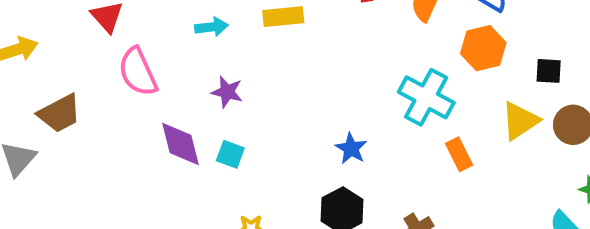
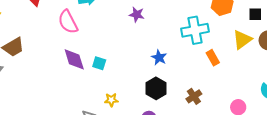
pink semicircle: (138, 72) -> (68, 22), moved
purple star: (227, 92) -> (137, 15), moved
cyan cross: (426, 97) -> (195, 30), turned -36

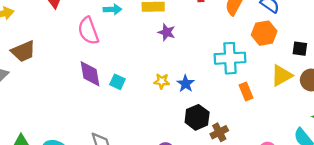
black hexagon: (156, 88) -> (197, 117), moved
yellow star: (111, 100) -> (162, 81), moved

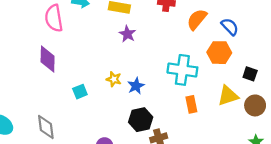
cyan square: (117, 82) -> (80, 92), moved, turned 32

